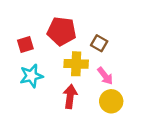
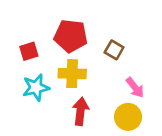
yellow cross: (76, 64) -> (72, 74), moved
pink arrow: (105, 76) -> (135, 88), moved

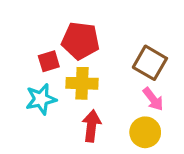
brown square: (114, 50) -> (150, 63), moved, size x1.5
red square: (29, 51) -> (49, 61), moved

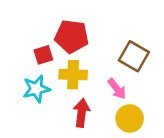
pink arrow: (153, 99) -> (117, 89), moved

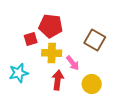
cyan star: (36, 89) -> (19, 73), moved
pink arrow: (117, 89) -> (73, 63), moved

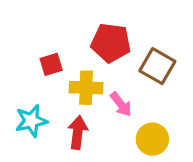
red pentagon: (51, 26) -> (111, 43), moved
red arrow: (58, 80) -> (78, 132), moved

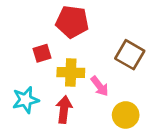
red pentagon: (111, 43) -> (72, 22), moved

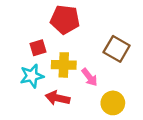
cyan star: (26, 100) -> (32, 76), moved
red arrow: (64, 109) -> (58, 98), turned -85

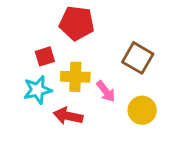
yellow circle: (113, 103) -> (142, 110), moved

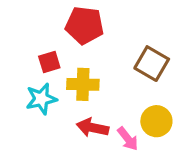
pink arrow: (106, 91) -> (128, 139), moved
red arrow: (68, 116) -> (92, 128), moved

